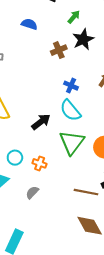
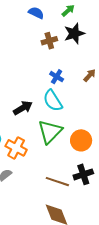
blue semicircle: (29, 24) -> (36, 13), moved
orange cross: (40, 163) -> (16, 148), size x1.5

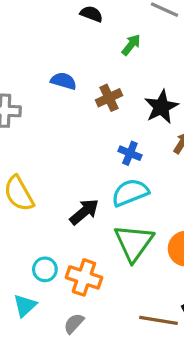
blue semicircle: (36, 13) -> (64, 81), moved
black star: (74, 33) -> (161, 107), moved
cyan semicircle: (53, 101) -> (130, 193), turned 110

